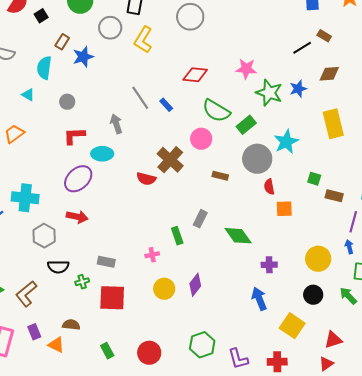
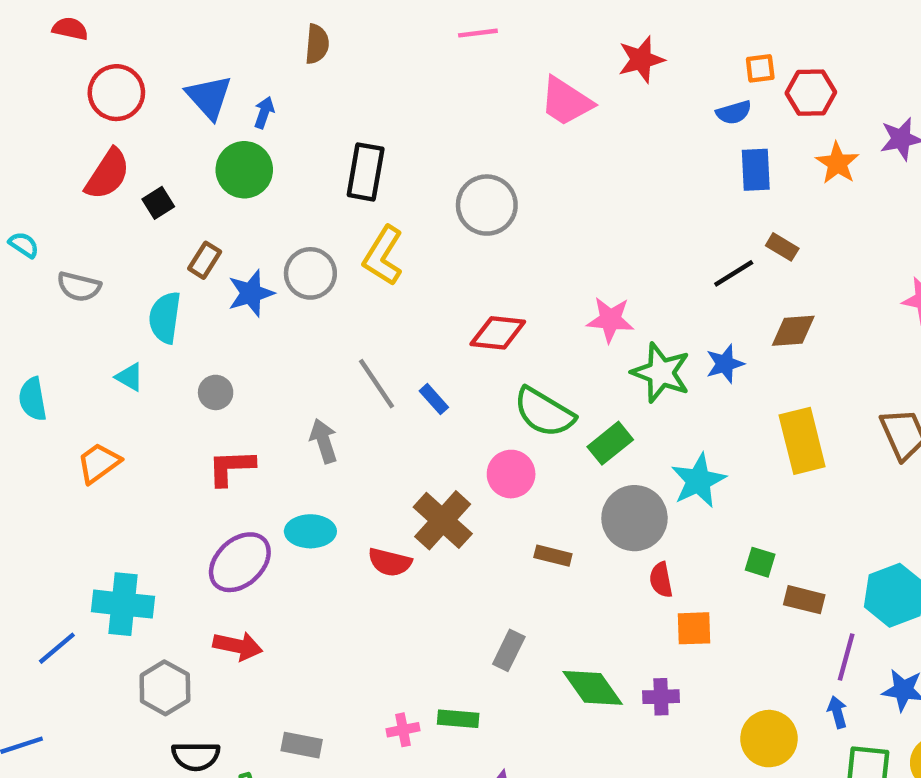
gray circle: (110, 28) -> (310, 273), moved
cyan ellipse: (102, 154) -> (310, 531), moved
green rectangle: (177, 236) -> (458, 719), moved, turned -66
purple cross: (269, 265) -> (661, 697), moved

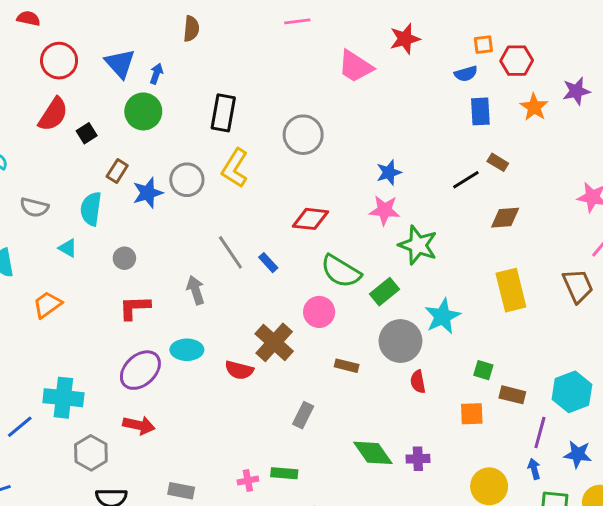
gray semicircle: (79, 287) -> (34, 207), moved
blue star: (725, 364) -> (389, 172), moved
orange square: (694, 628) -> (472, 414), moved
gray rectangle: (509, 650) -> (303, 415), moved

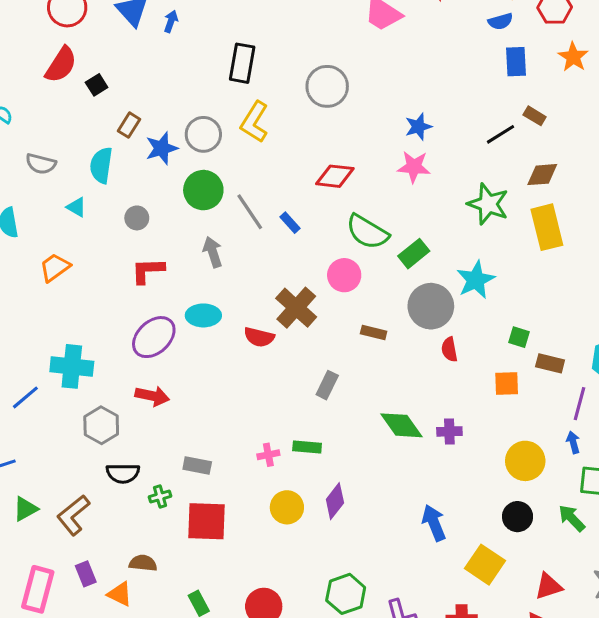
green circle: (143, 111) -> (203, 190), moved
green star: (418, 245) -> (488, 204), moved
yellow rectangle: (511, 290) -> (547, 227), moved

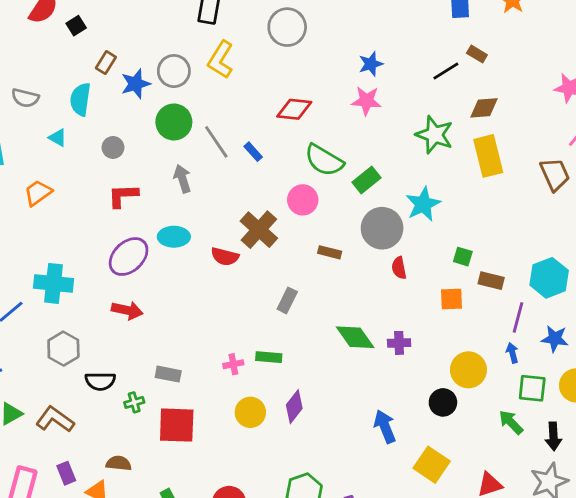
gray hexagon: (101, 425) -> (63, 349), moved
brown L-shape: (73, 515) -> (55, 419), turned 75
black circle: (518, 517) -> (443, 402), moved

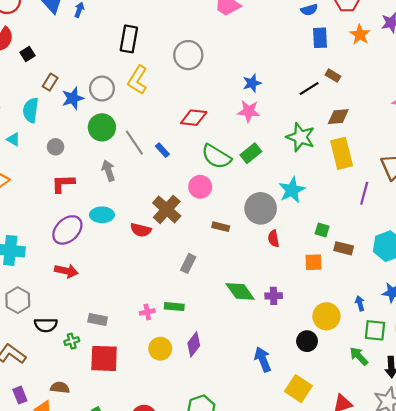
green rectangle: (366, 180) -> (251, 153), moved
purple line: (518, 317) -> (364, 193), moved

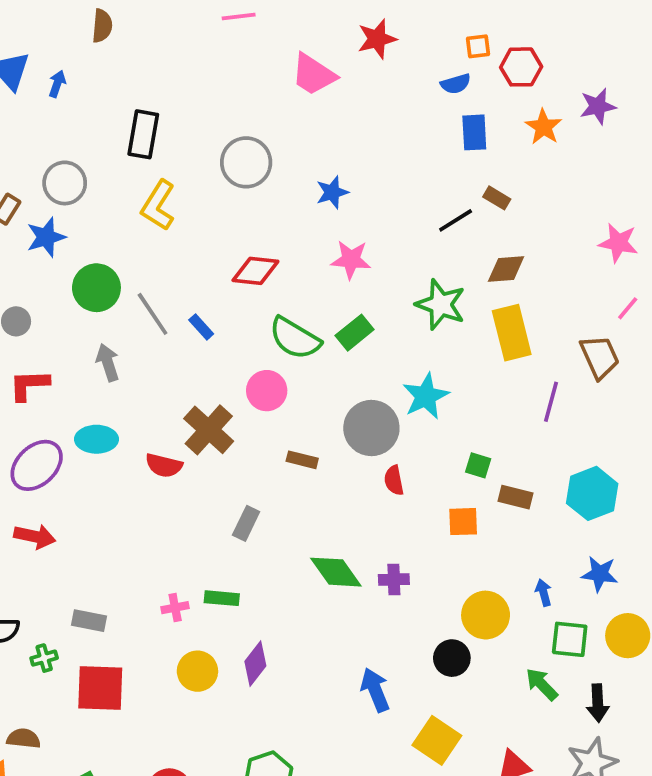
blue star: (252, 83) -> (332, 192), moved
gray circle: (102, 89) -> (65, 183), moved

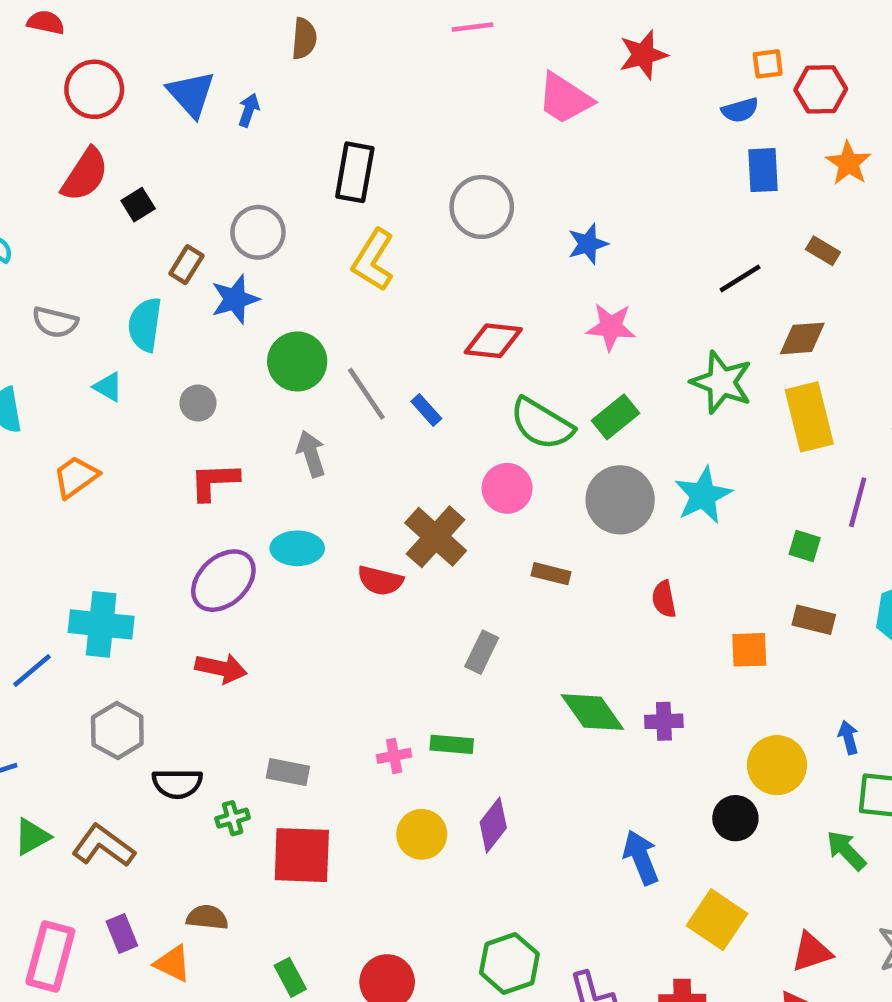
brown rectangle: (497, 198) -> (823, 251), moved
gray circle: (371, 428) -> (620, 500), moved
green square: (478, 465) -> (805, 546), moved

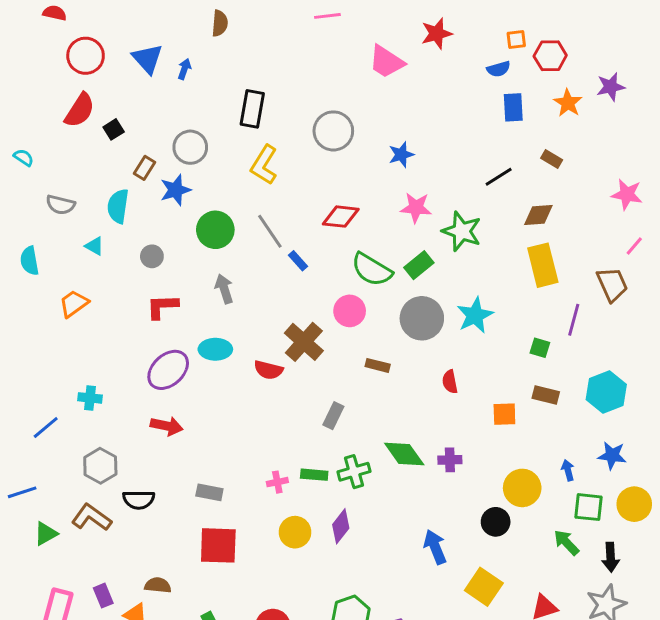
green star: (722, 382) -> (462, 231), moved
gray line: (366, 394) -> (270, 231), moved
cyan cross: (101, 624) -> (90, 398), size x0.6
green cross: (233, 818) -> (354, 472), moved, size x1.5
brown L-shape: (103, 846) -> (91, 517), moved

